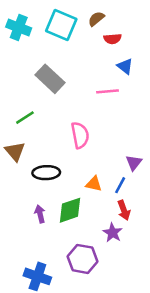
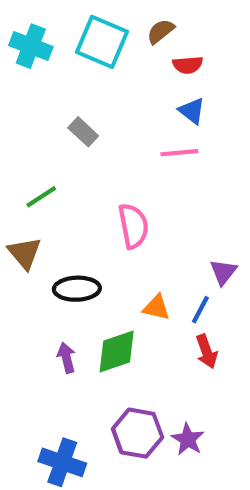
blue triangle: (125, 66) -> (192, 111), moved
gray rectangle: (50, 79) -> (83, 132), size x0.6
purple star: (113, 233) -> (188, 439), moved

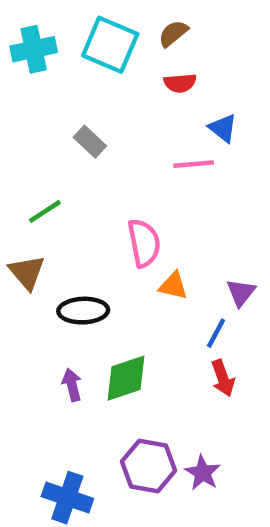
cyan cross: (31, 46) -> (34, 49), turned -33
red semicircle: (188, 65) -> (180, 83), moved
blue triangle: (192, 111) -> (223, 128), moved
orange triangle: (156, 308) -> (173, 286), moved

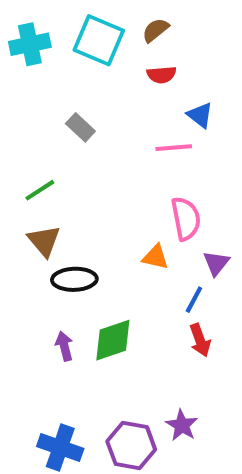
pink semicircle: (144, 243) -> (186, 219), moved
brown triangle: (27, 272) -> (44, 241), moved
purple hexagon: (149, 466) -> (131, 445), moved

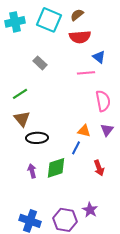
red semicircle: (162, 75) -> (80, 37), size x1.5
pink semicircle: (186, 219) -> (103, 101), moved
orange triangle: (155, 257) -> (84, 131), moved
blue line: (194, 300) -> (76, 148), moved

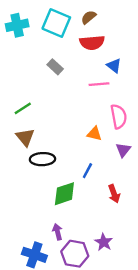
gray rectangle: (40, 63) -> (55, 67), moved
orange triangle: (84, 131) -> (94, 134), moved
purple arrow: (32, 171) -> (57, 232), moved

